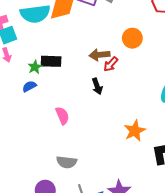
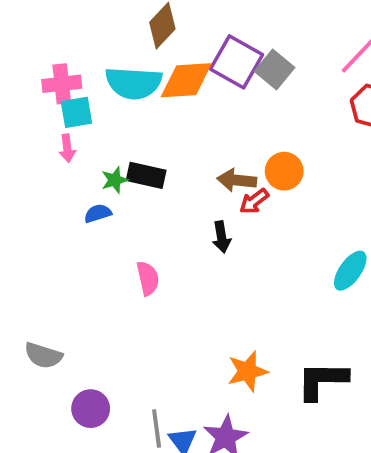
orange circle: (132, 38) -> (284, 171), moved
orange star: (135, 131) -> (247, 371), moved
gray semicircle: (67, 162) -> (43, 356), moved

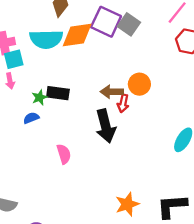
red arrow: (254, 201) -> (123, 103), turned -36
black arrow: (222, 237) -> (106, 126), size x1.8

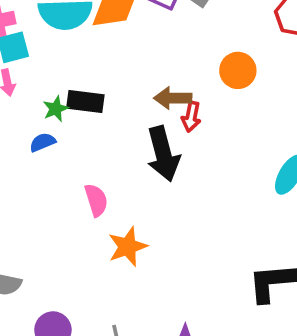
orange circle: (139, 84) -> (238, 70), moved
orange star: (127, 204) -> (128, 247), moved

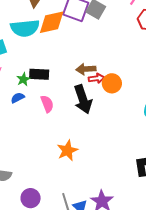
orange circle: (238, 70) -> (112, 83), moved
red arrow: (191, 117) -> (97, 78), turned -105
pink semicircle: (96, 200) -> (47, 104), moved

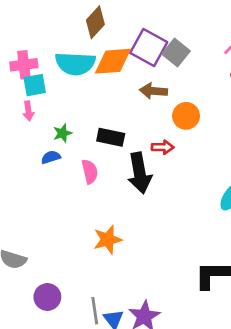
brown arrow: (86, 69) -> (153, 91), moved
black rectangle: (39, 74) -> (111, 137), moved
orange circle: (112, 83) -> (186, 116), moved

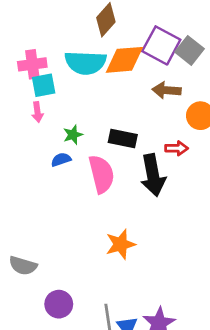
pink semicircle: (90, 172) -> (101, 174), size x1.5

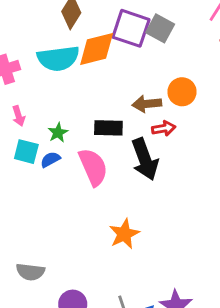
cyan square: (44, 85) -> (26, 152), moved, turned 35
brown arrow: (167, 90) -> (147, 104), moved

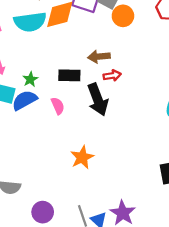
orange circle: (182, 92) -> (123, 16), moved
blue semicircle: (50, 159) -> (25, 100), size x1.6
pink semicircle: (93, 167) -> (58, 106), size x0.6

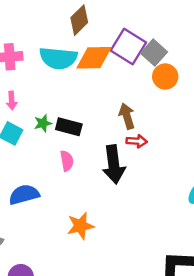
brown arrow: (99, 57) -> (127, 116), turned 65
black rectangle: (69, 75) -> (69, 127), moved
blue semicircle: (25, 100) -> (24, 195), moved

